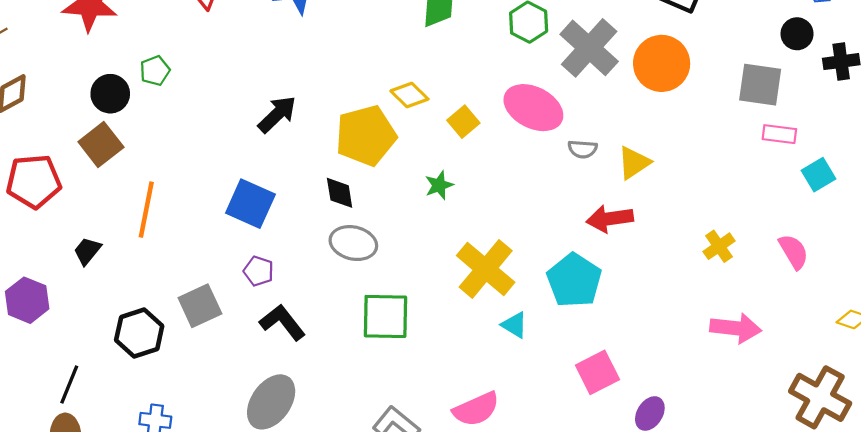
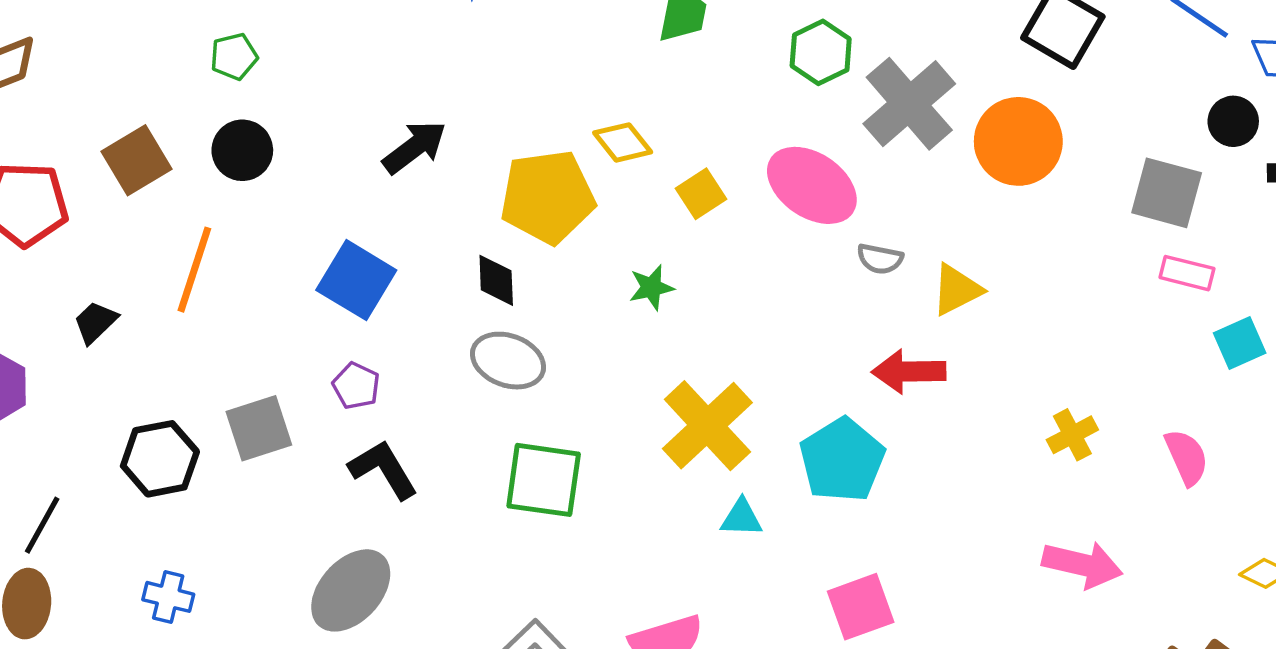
black circle: (110, 94) -> (242, 150), moved
cyan triangle: (514, 325) -> (741, 518), turned -36

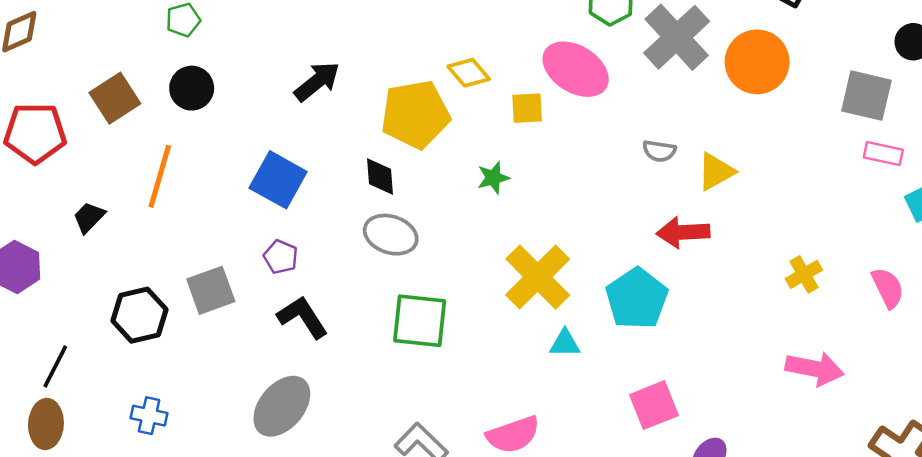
pink ellipse: (812, 185) -> (576, 69), moved
yellow square: (701, 194) -> (527, 108), turned 32

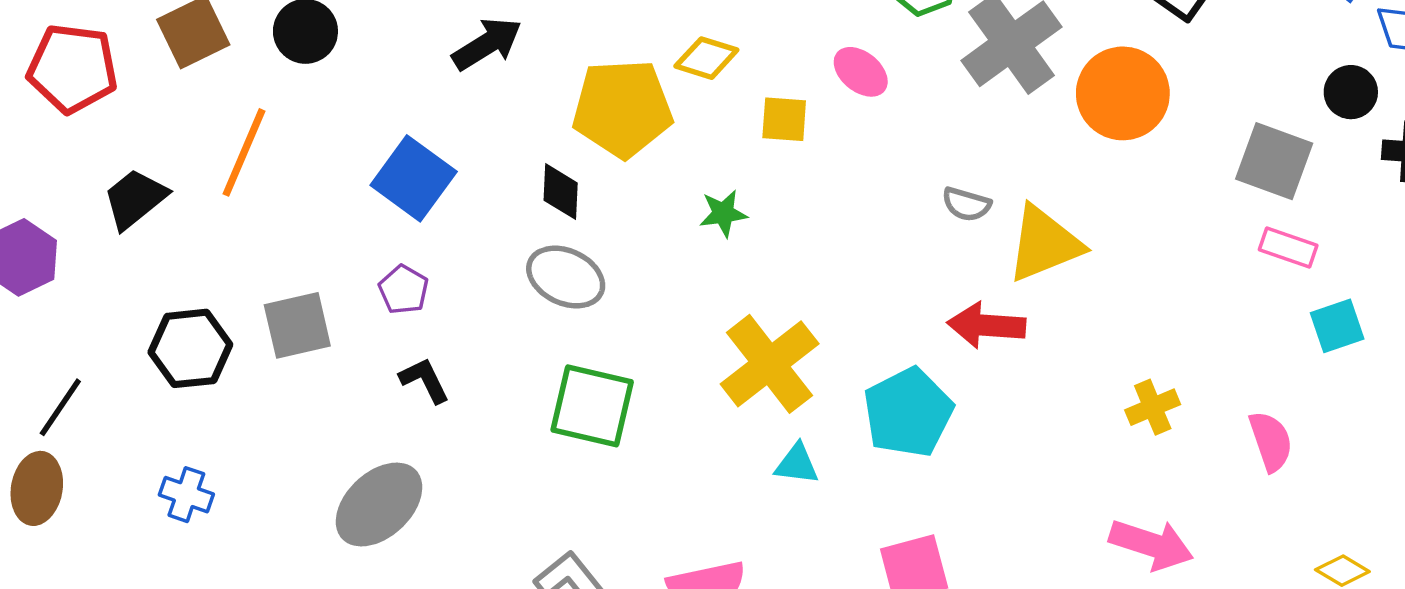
pink ellipse: (576, 69) -> (861, 72), size x0.6
yellow diamond: (469, 73) -> (706, 58), turned -39
yellow triangle: (716, 172) -> (1044, 244), size x1.4
black trapezoid: (89, 217) -> (135, 199), size x1.4
black L-shape: (303, 317) -> (424, 380), size x0.7

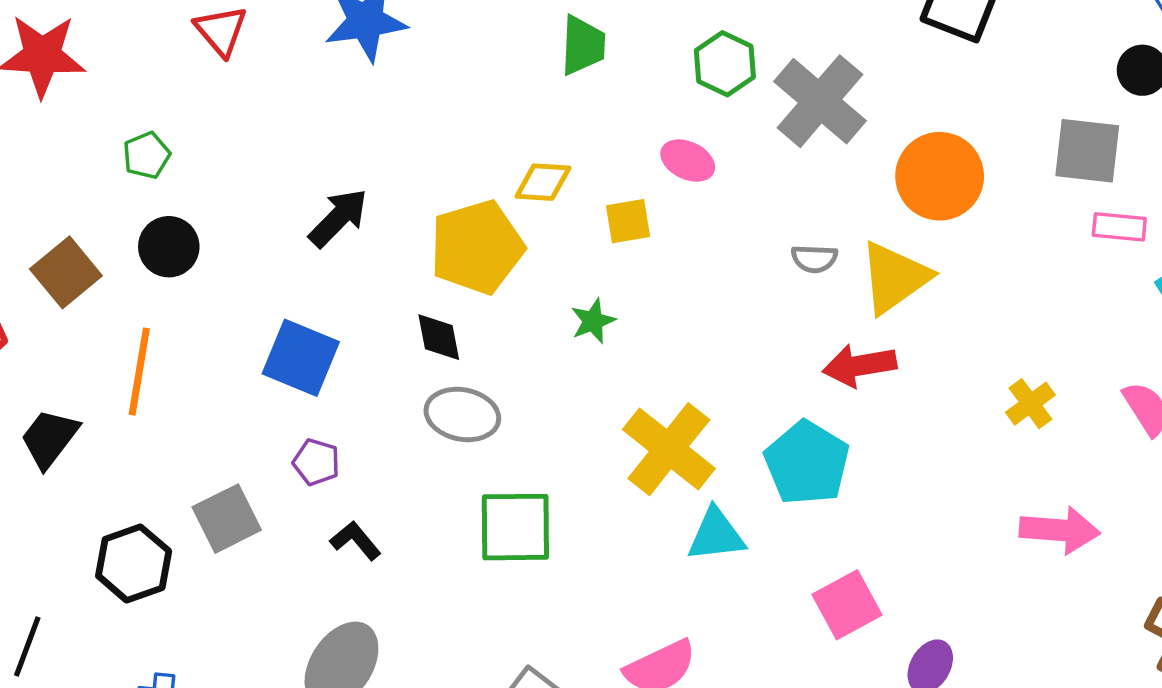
orange circle: (1123, 93) -> (940, 176), moved
cyan triangle: (797, 464) -> (716, 535), size x1.4

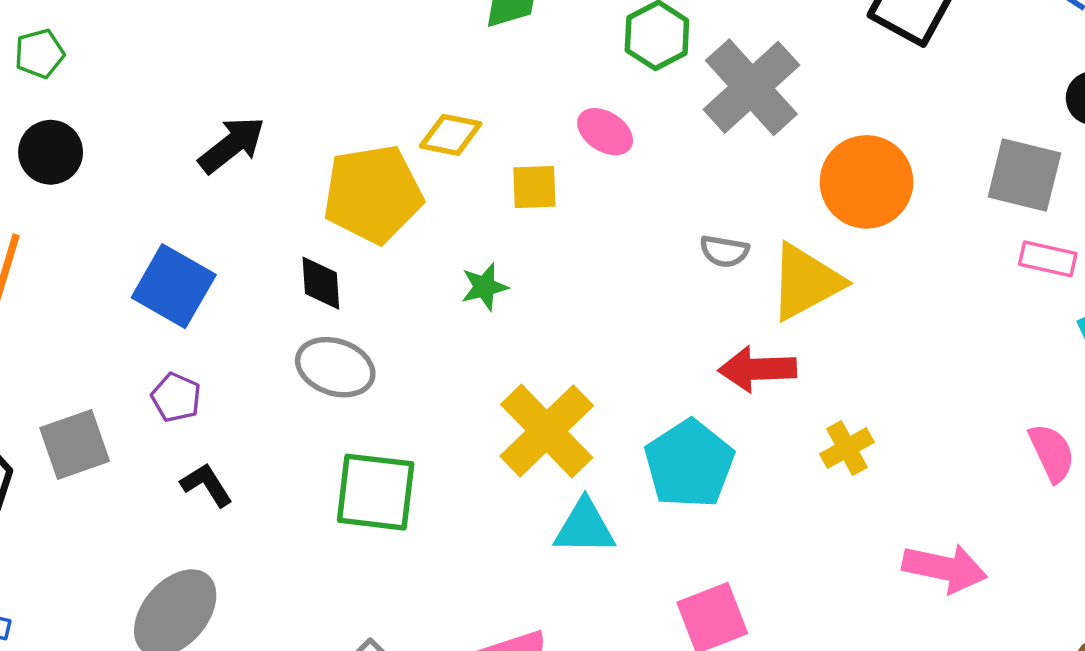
yellow cross: (1030, 404) -> (847, 448), moved

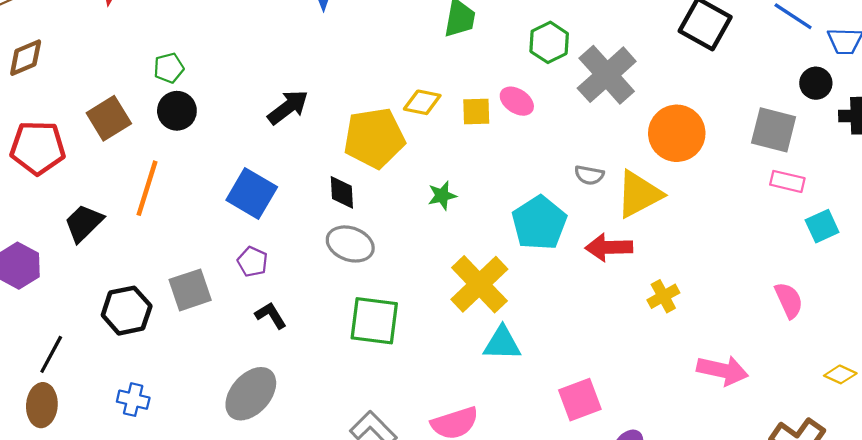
green pentagon: (40, 54) -> (169, 68), moved
yellow square: (534, 187) -> (476, 112), moved
cyan pentagon: (689, 464) -> (539, 223), moved

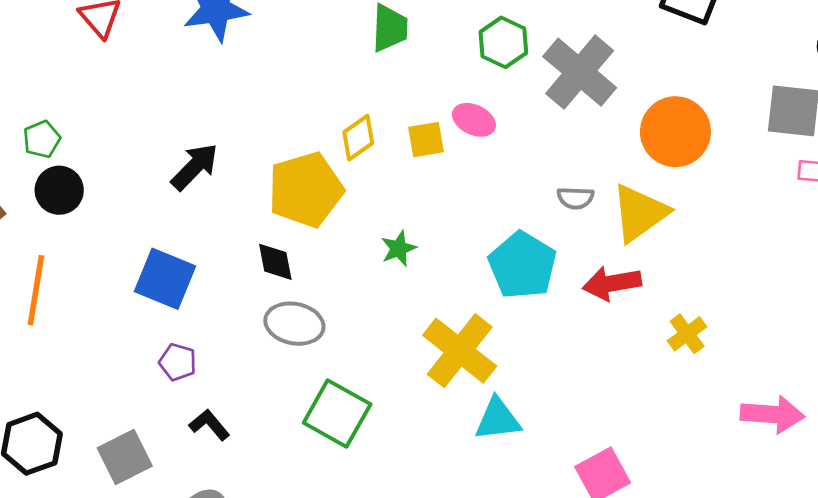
yellow diamond: (422, 102) -> (358, 138), turned -39
gray square: (190, 290) -> (125, 457), moved
green square: (374, 321) -> (337, 413), turned 30

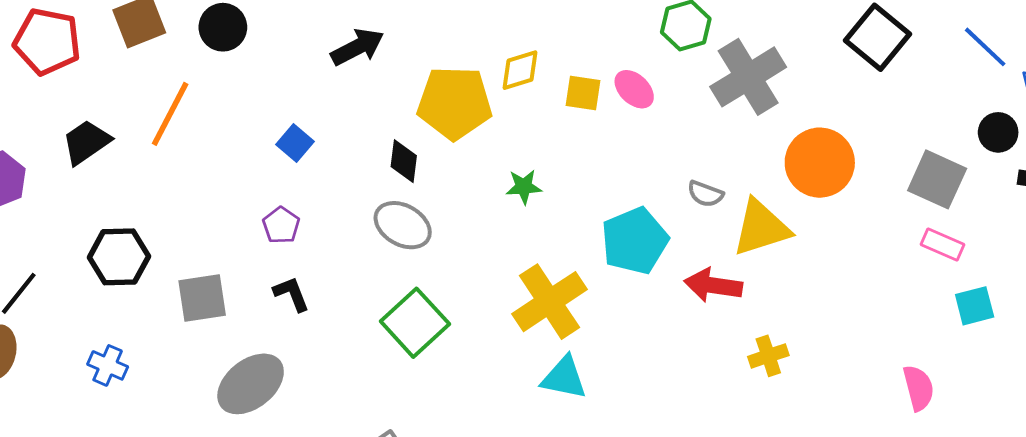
blue square: (165, 279) -> (295, 143), size x0.6

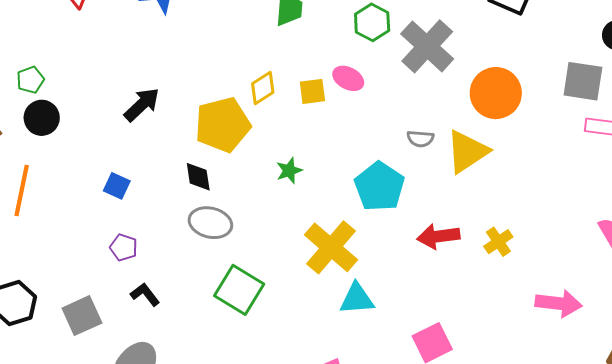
red arrow: (713, 285) -> (438, 236), moved

